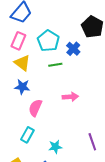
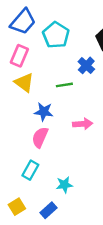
cyan pentagon: (48, 41) -> (56, 35), moved
blue star: (22, 87) -> (44, 112), moved

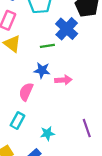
blue cross: (86, 65) -> (67, 29), size x1.5
blue star: (44, 112) -> (42, 70), moved

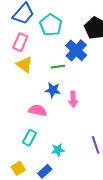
pink arrow: (63, 80) -> (73, 99), turned 91
pink semicircle: (26, 92) -> (38, 110), turned 78

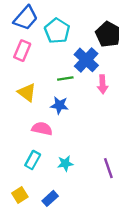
yellow triangle: (24, 65) -> (27, 92), moved
pink arrow: (73, 99) -> (103, 84), moved
cyan star: (58, 150) -> (65, 164), moved

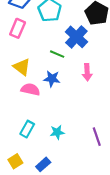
green line: (65, 79) -> (57, 54), turned 32
pink arrow: (103, 84) -> (87, 72), moved
pink semicircle: (42, 129) -> (30, 89), moved

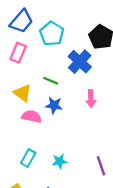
green line: (57, 54) -> (51, 81), moved

